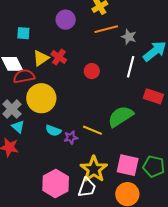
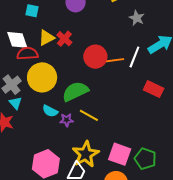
orange line: (106, 29) -> (112, 61), moved
gray star: (129, 37) -> (137, 18), moved
red circle: (92, 71) -> (95, 57), size x1.5
green semicircle: (121, 116) -> (75, 91), moved

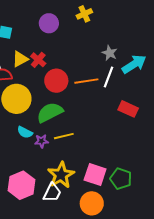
gray star: (137, 18) -> (110, 53), moved
red circle: (95, 57) -> (56, 81), moved
yellow line: (89, 115) -> (64, 136), turned -42

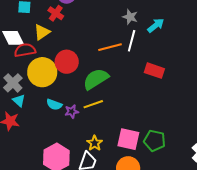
red cross: (38, 60) -> (56, 13), moved
cyan arrow: (134, 64) -> (156, 25), size x0.7
red circle: (56, 81) -> (67, 62), moved
green semicircle: (50, 112) -> (96, 79), moved
yellow star: (61, 175) -> (95, 143), size x0.6

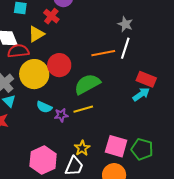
cyan arrow: (156, 25) -> (141, 94), moved

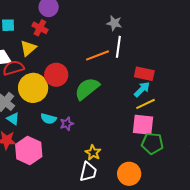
yellow line: (83, 109) -> (145, 104), moved
pink square: (116, 146) -> (143, 125), moved
pink hexagon: (43, 160) -> (29, 151), moved

